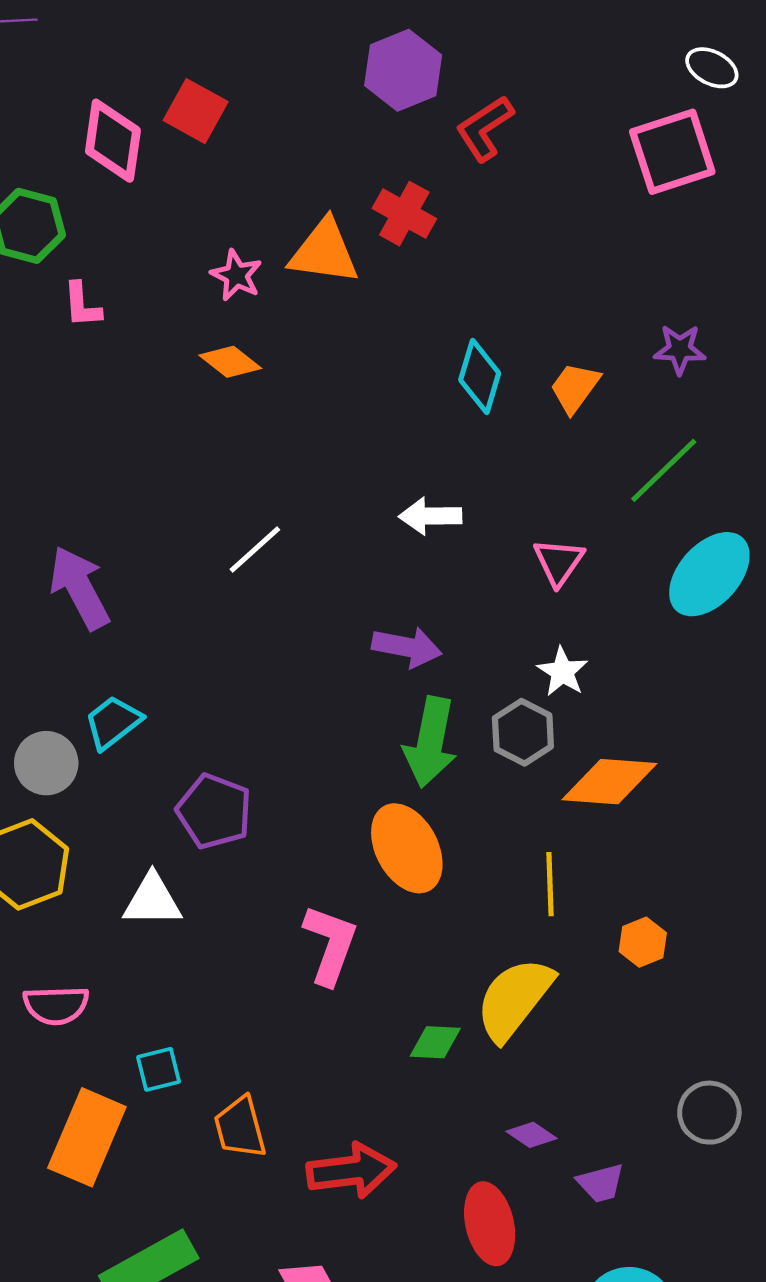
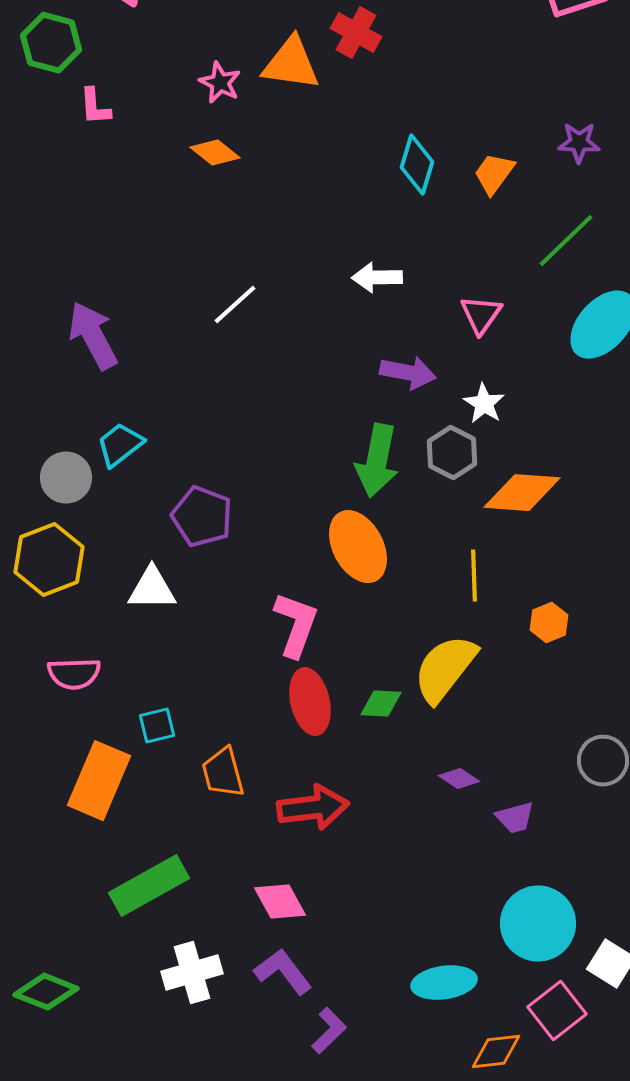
purple arrow: (407, 647) -> (408, 373), moved
red ellipse: (490, 1224) -> (310, 702), moved

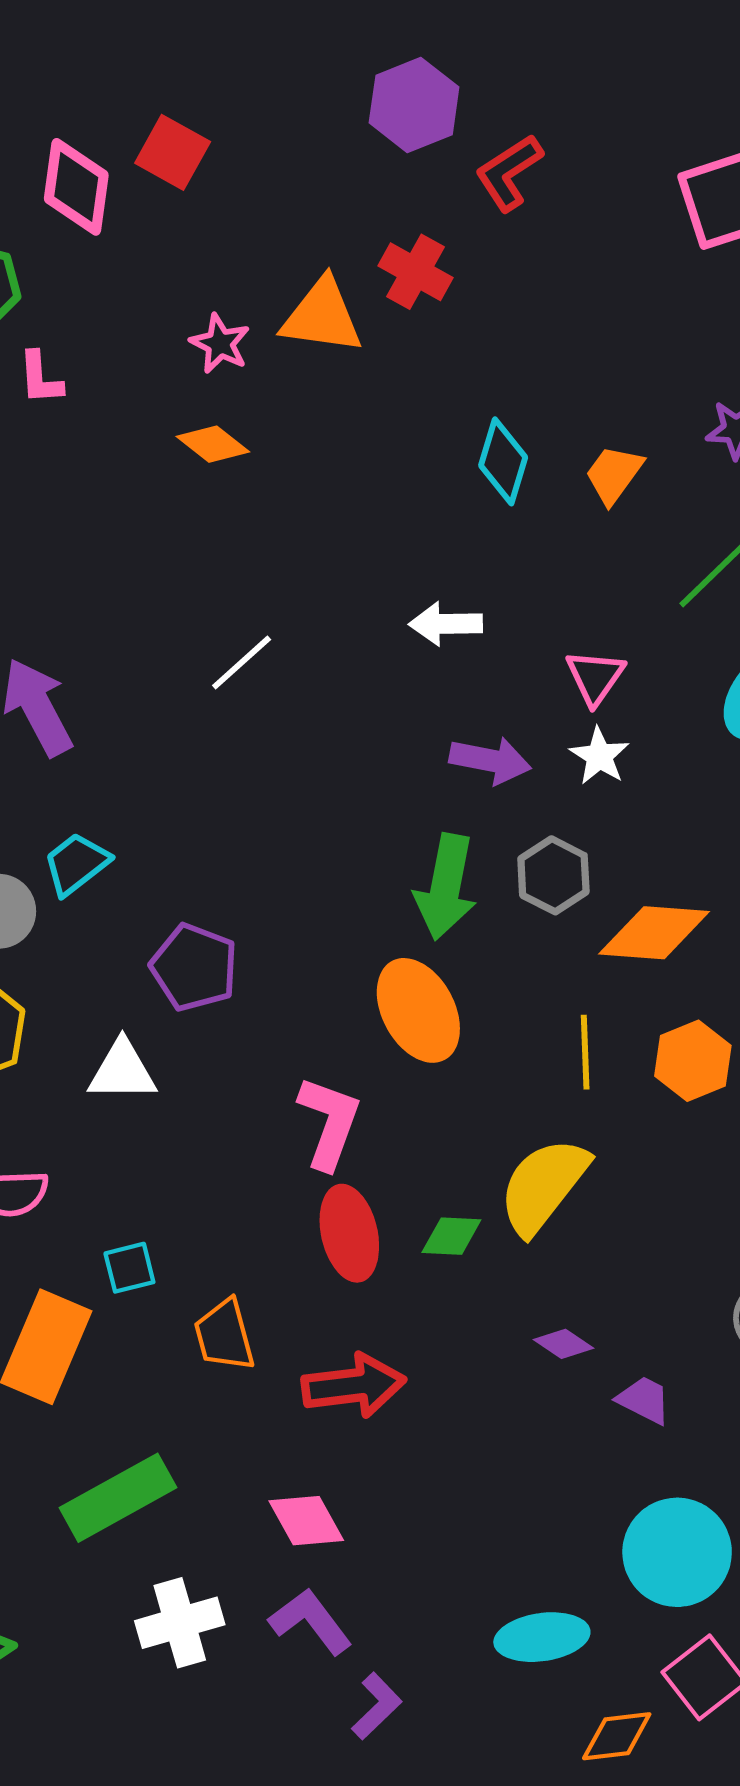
white star: (484, 404) -> (599, 756), moved
orange hexagon: (549, 623) -> (693, 1061), moved, size x1.4
purple trapezoid: (515, 818) -> (644, 1400), turned -138

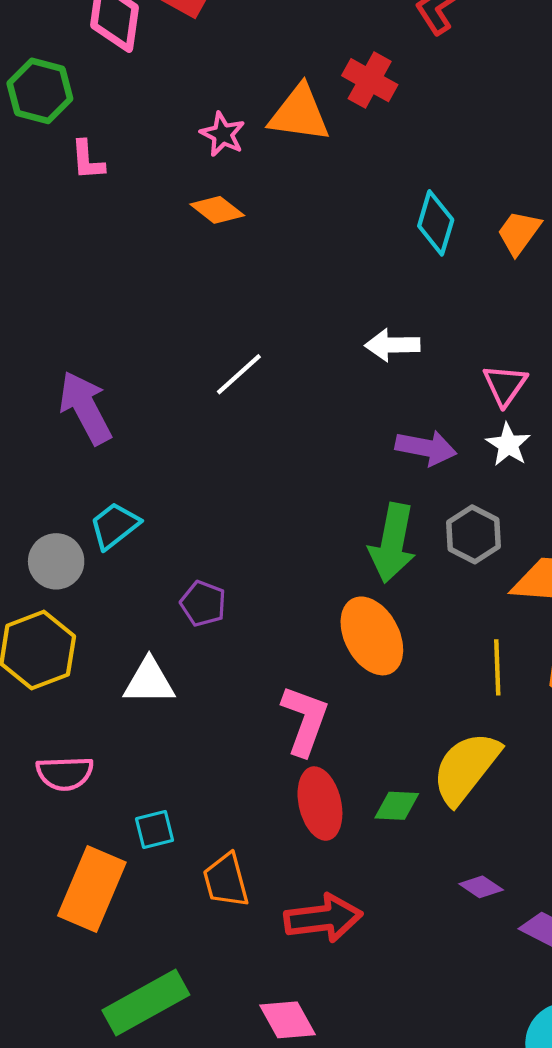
purple pentagon: (194, 967) -> (203, 604), size x0.7

